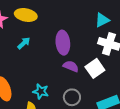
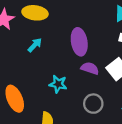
cyan star: (41, 91) -> (58, 84), moved

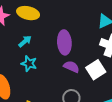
cyan star: (58, 84) -> (29, 64), moved

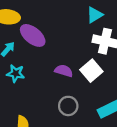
purple ellipse: (64, 42) -> (33, 35), moved, turned -40

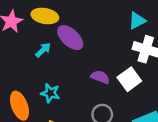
cyan star: (16, 73) -> (50, 93), moved

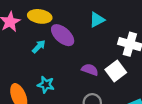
cyan triangle: (137, 21) -> (97, 20), moved

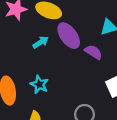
purple semicircle: (90, 70) -> (93, 52), moved

